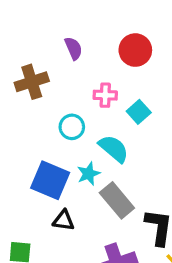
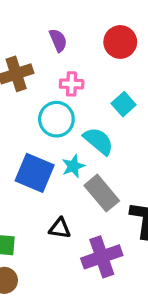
pink cross: (105, 95) -> (72, 84), moved
cyan circle: (72, 127) -> (56, 119), size x1.4
black triangle: (63, 220) -> (60, 228), moved

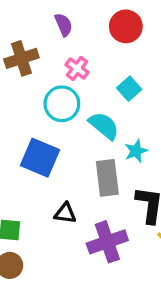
pink cross: (72, 84) -> (77, 68), turned 35
cyan star: (73, 166) -> (136, 151), moved
gray rectangle: (102, 193) -> (107, 178), turned 33

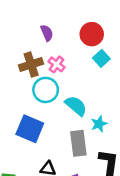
brown cross: (21, 58) -> (31, 64), moved
cyan square: (129, 89) -> (101, 58), moved

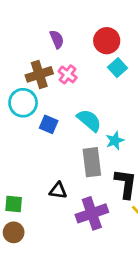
cyan circle: (46, 90) -> (23, 103), moved
blue square: (30, 129) -> (49, 124), moved, size x0.6

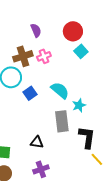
pink cross: (68, 74) -> (44, 56), turned 32
blue square: (49, 124) -> (30, 93), turned 32
purple cross: (92, 213) -> (41, 169), moved, size x0.7

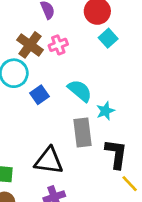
brown cross: (23, 56) -> (30, 45), turned -36
black triangle: (37, 142) -> (49, 161), size x1.6

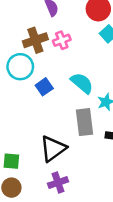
brown cross: (30, 45) -> (35, 40), turned 35
black triangle: (49, 161) -> (53, 149), turned -44

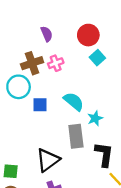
blue square: (44, 87) -> (40, 105), turned 35

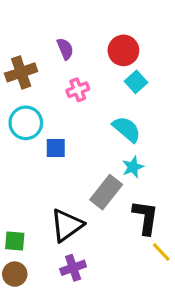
brown cross: (32, 63) -> (21, 72), moved
cyan semicircle: (74, 101) -> (127, 129), moved
gray rectangle: (76, 136) -> (106, 192), turned 45

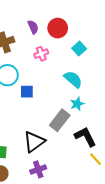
red circle: (123, 50) -> (58, 28), moved
black L-shape: (145, 217) -> (85, 137), turned -35

